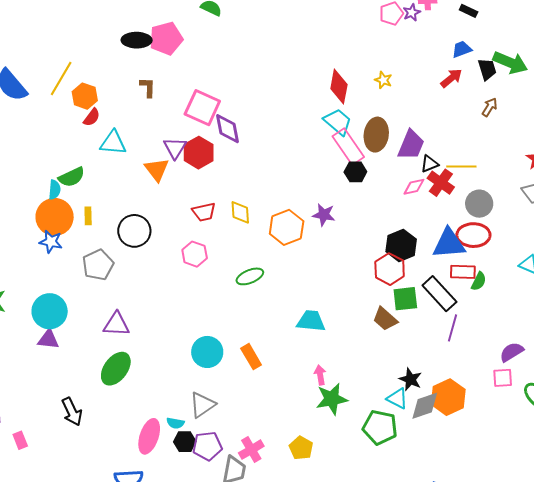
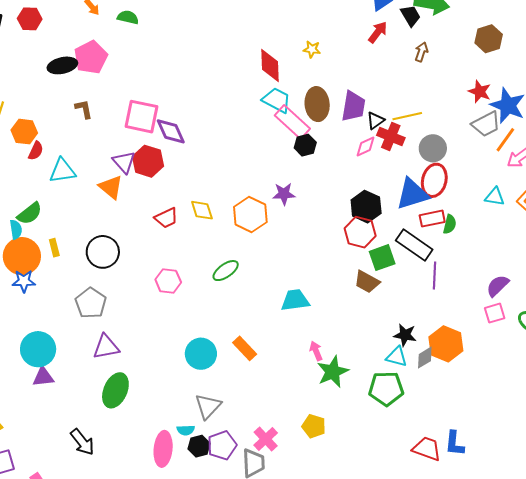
red ellipse: (473, 235) -> (434, 180), turned -64
pink hexagon: (195, 254) -> (168, 281), moved
gray pentagon: (98, 265) -> (91, 303), moved
gray diamond: (425, 406) -> (425, 358), size x0.7

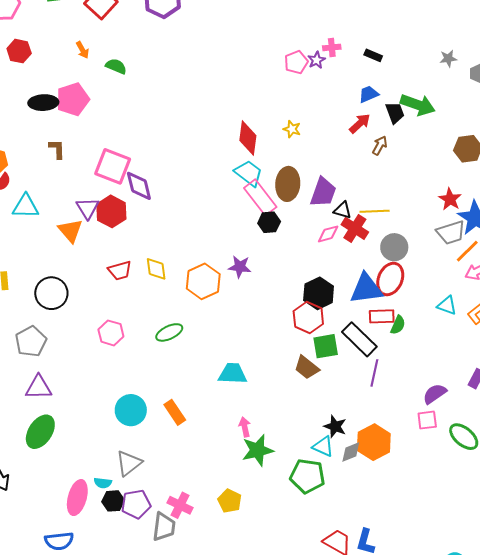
brown arrow: (421, 52) -> (380, 145), moved
black triangle: (376, 121) -> (343, 210), turned 42
pink cross: (266, 439) -> (180, 505), turned -30

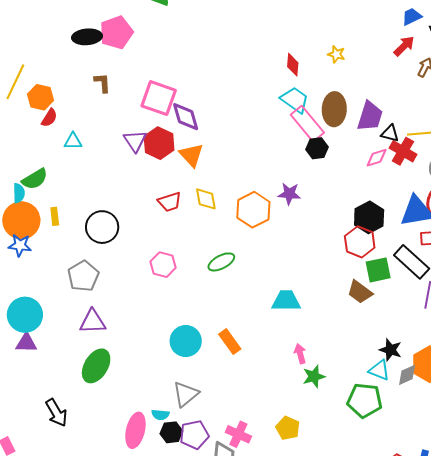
red diamond: (248, 138) -> (293, 65), size x0.7
cyan triangle: (25, 206) -> (73, 141), size x0.7
orange triangle: (70, 231) -> (191, 155), moved
green star: (258, 450) -> (314, 376), size x0.7

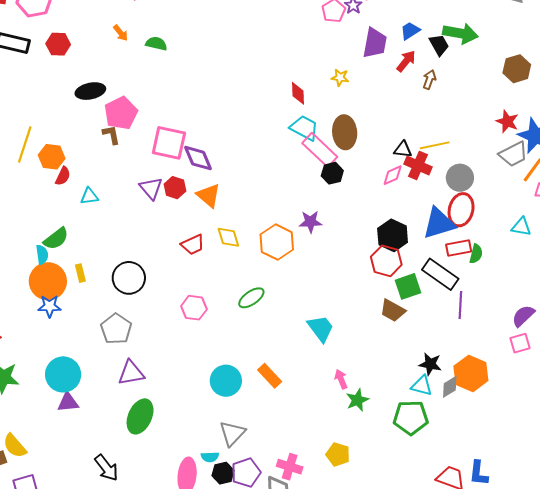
pink pentagon: (116, 33) -> (121, 113), moved
purple trapezoid: (370, 116) -> (375, 43), moved
red hexagon: (159, 143) -> (175, 188), size x0.7
cyan trapezoid: (286, 301) -> (321, 328), turned 60

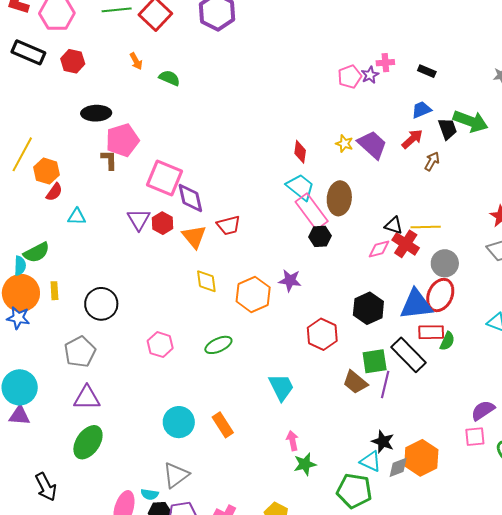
purple trapezoid: (375, 43) -> (372, 145), moved, turned -68
red trapezoid: (193, 245) -> (229, 225), moved
red hexagon: (386, 261) -> (322, 334), moved
purple line: (460, 305) -> (385, 384), moved

